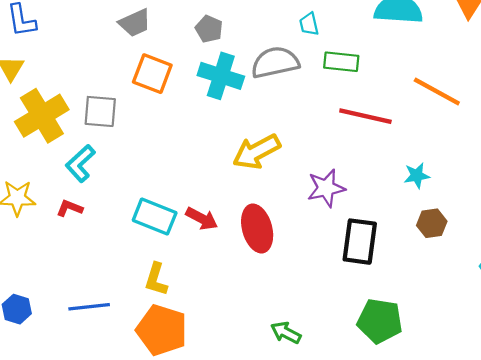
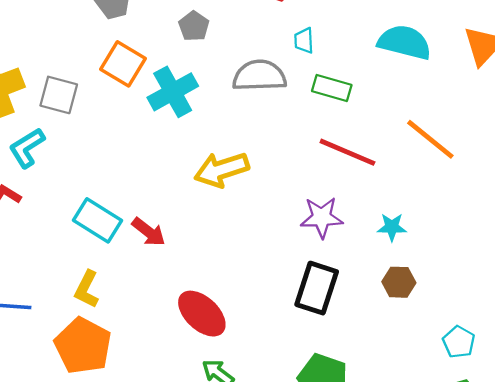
cyan cross: (221, 76) -> (173, 92), moved, turned 33
purple star: (326, 188) -> (322, 217), moved
red ellipse: (257, 228) -> (202, 314), moved, turned -42

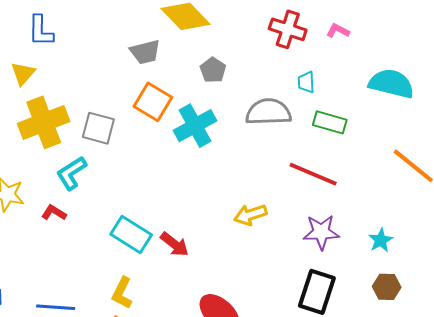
red line: (347, 152) -> (313, 174), moved
yellow arrow: (222, 170) -> (250, 215), moved, size x0.7
cyan star: (392, 227) -> (381, 240), turned -30

